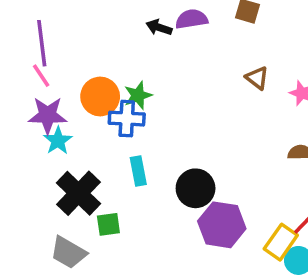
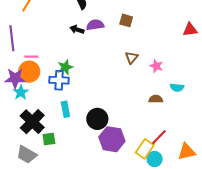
pink line: (41, 76) -> (31, 57), moved, turned -56
brown triangle: (257, 78) -> (131, 58), turned 32
orange circle: (100, 97) -> (29, 72), moved

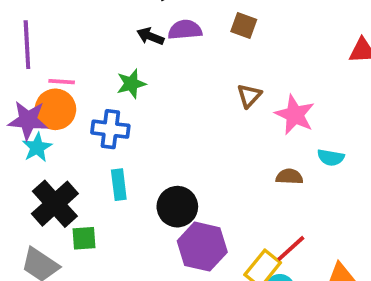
pink star: (156, 66) -> (295, 115), size x1.5
green star: (65, 67) -> (131, 84), moved

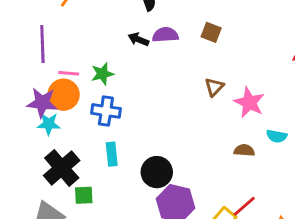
green star: (131, 84) -> (102, 74), moved
cyan star: (37, 147) -> (49, 124), turned 30

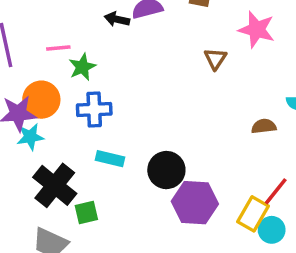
pink line: (69, 73) -> (58, 48), moved
pink star: (249, 102) -> (257, 30), moved
cyan rectangle: (112, 154) -> (110, 159), turned -60

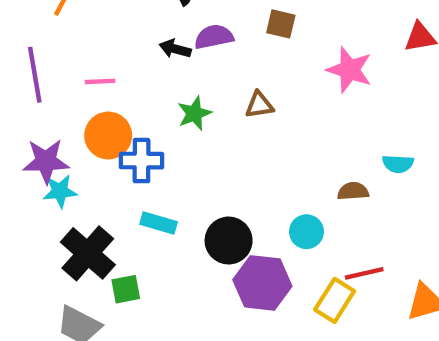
brown triangle: (215, 59) -> (259, 105), moved, turned 45
green star: (82, 67) -> (194, 113), moved
orange circle: (41, 100) -> (108, 135), moved
red line: (276, 191) -> (364, 273), turned 36
cyan circle: (272, 230) -> (306, 232), moved

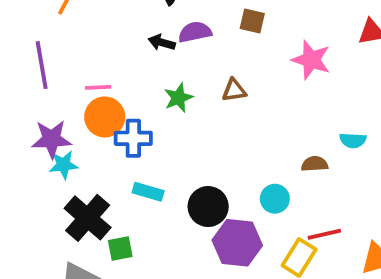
pink line: (100, 81) -> (98, 87), moved

